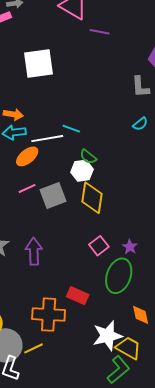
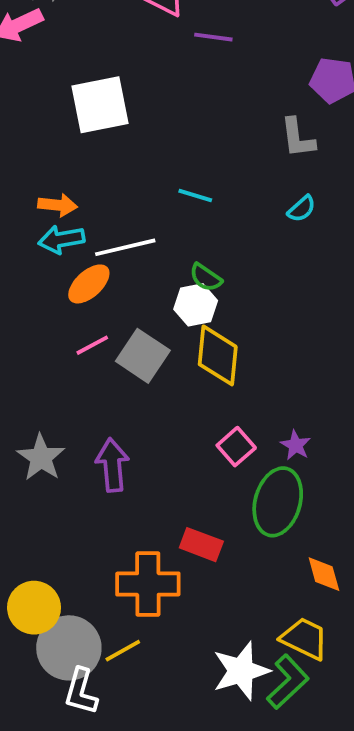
cyan line: (71, 129) -> (195, 195), moved
gray square: (53, 196) -> (143, 356), turned -32
white star: (108, 336) -> (241, 671), moved

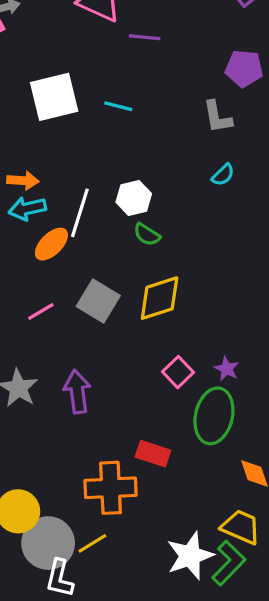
cyan line: (195, 195) -> (118, 106), moved
white line: (125, 247) -> (80, 213), turned -57
white hexagon: (196, 305) -> (134, 198), moved
pink line: (92, 345) -> (41, 311), moved
yellow diamond: (218, 355) -> (160, 298), turned 69

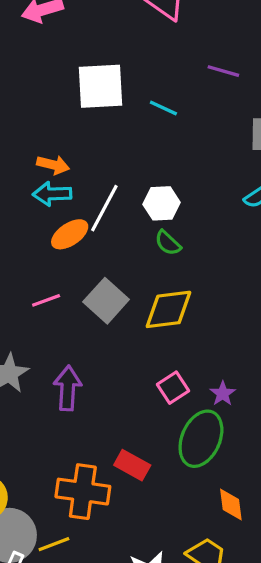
purple line: (145, 37) -> (223, 71), moved

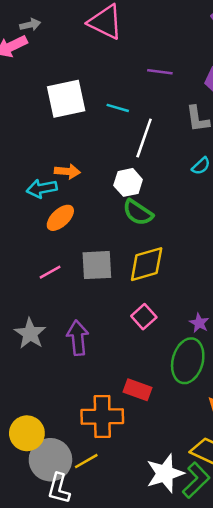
orange arrow: (53, 165) -> (67, 171), moved
white line: (104, 208) -> (144, 138), moved
green semicircle: (168, 243) -> (138, 212), size x1.4
gray square: (106, 301) -> (97, 265), turned -36
pink square: (173, 388) -> (144, 317), moved

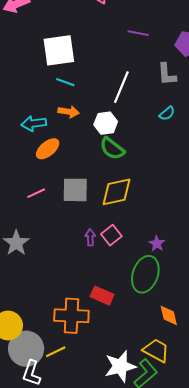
cyan line: (118, 108) -> (65, 82), moved
orange arrow: (67, 171) -> (69, 112), moved
purple arrow: (78, 338) -> (90, 237), moved, size x0.6

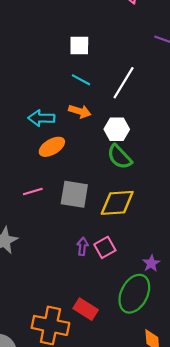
white square: (59, 50) -> (79, 46), size x0.6
white line: (121, 87) -> (124, 83), moved

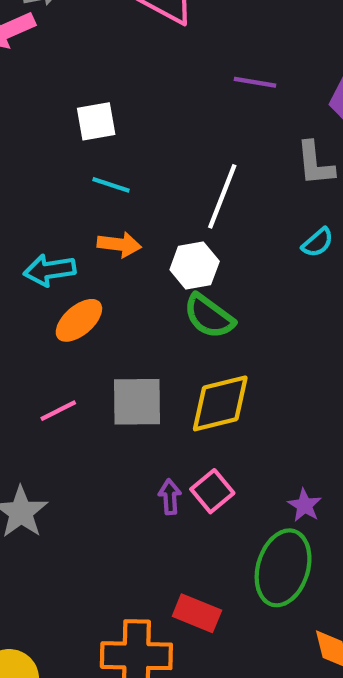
white line: (124, 83) -> (222, 196), moved

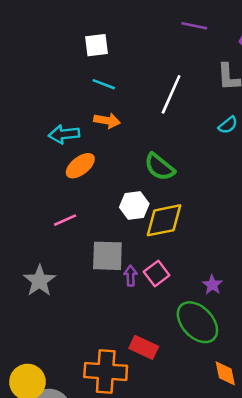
white hexagon: (195, 266) -> (134, 206), moved
gray square: (137, 402) -> (107, 256), moved
green ellipse: (283, 568) -> (197, 322), turned -63

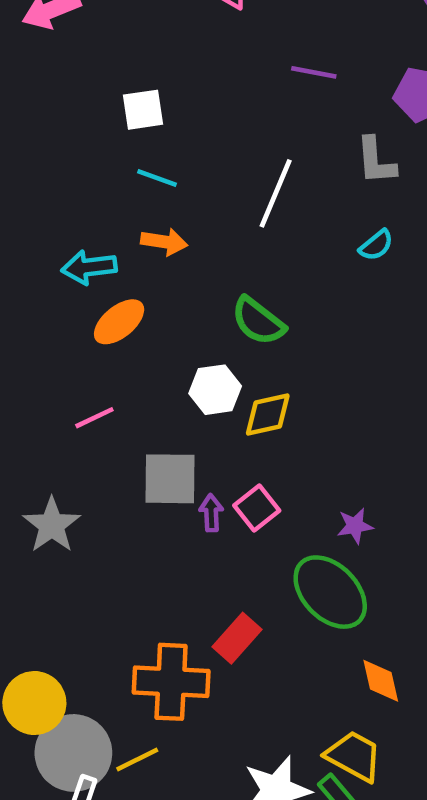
yellow diamond: (164, 220) -> (268, 415), size x0.7
purple star: (212, 285) -> (355, 526), turned 30
red rectangle: (144, 347) -> (237, 638), turned -72

